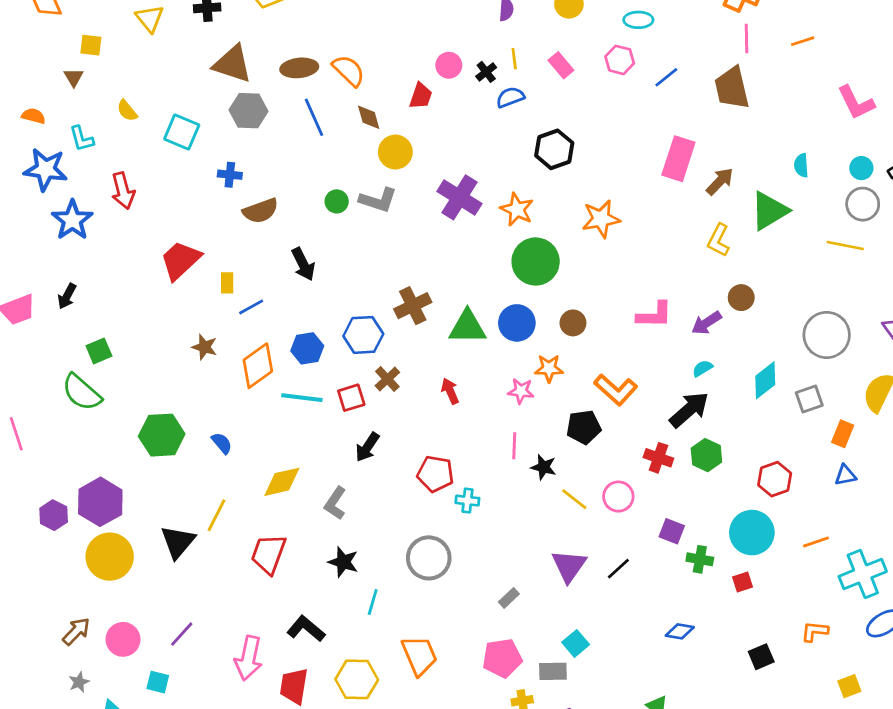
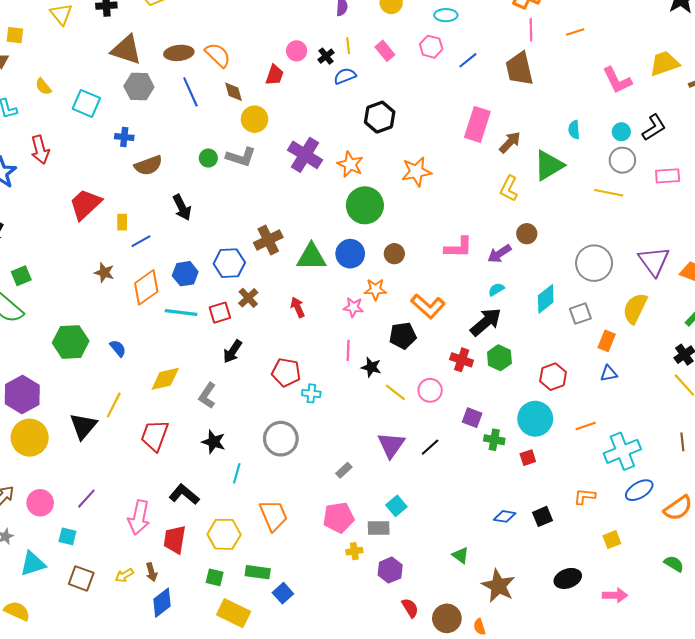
blue diamond: (680, 631) -> (505, 516), moved

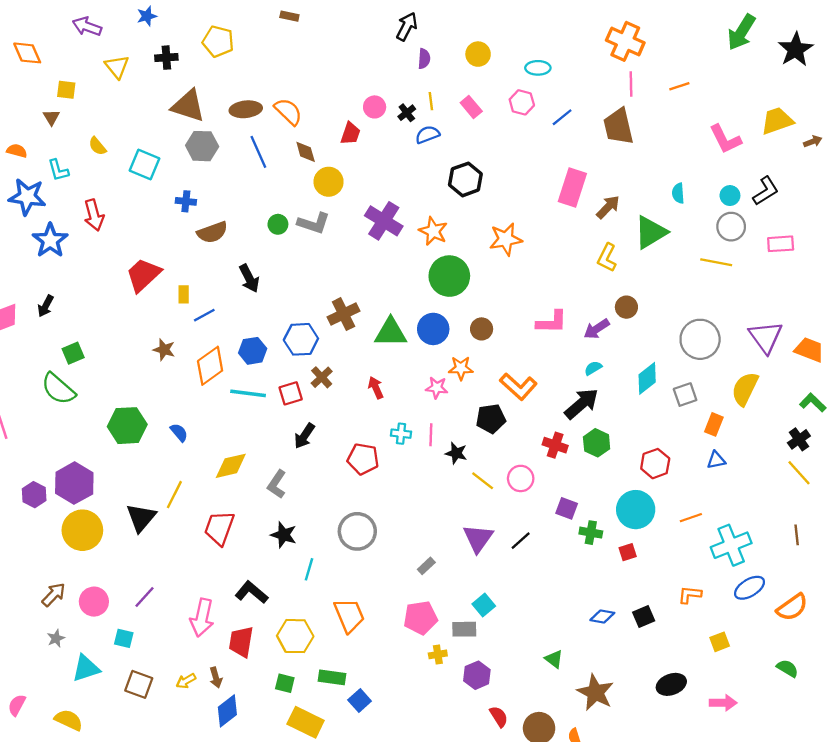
cyan cross: (311, 393) -> (401, 434), moved

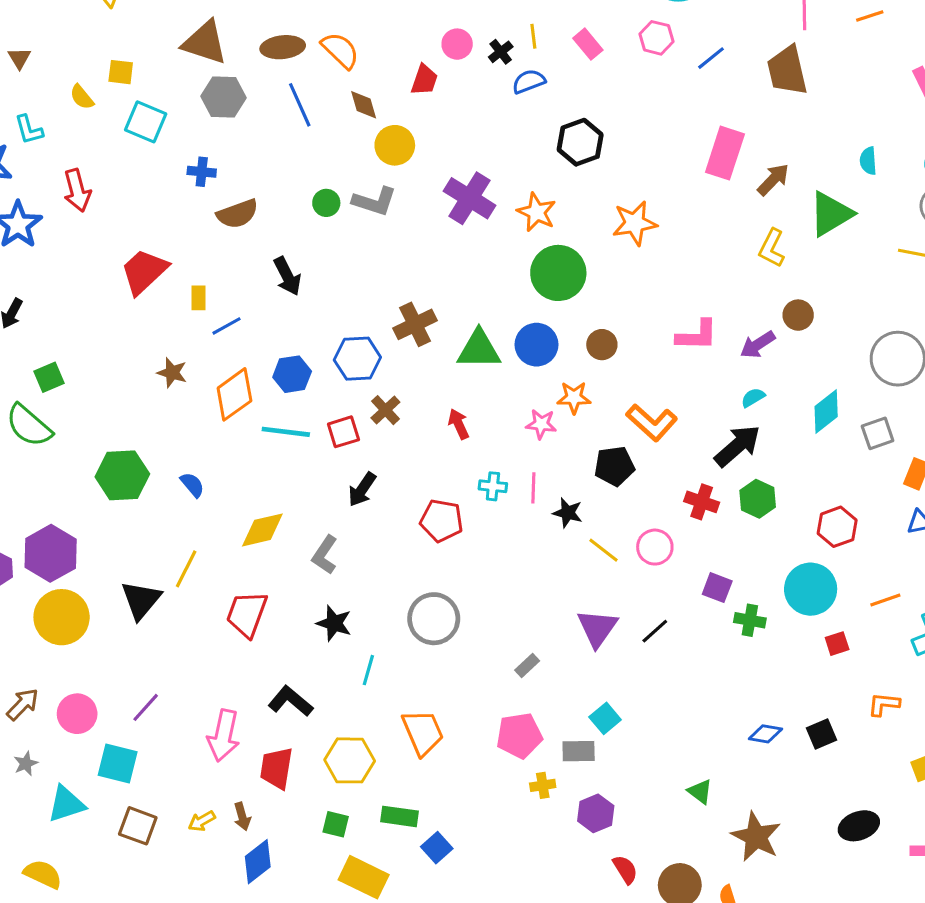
yellow square: (66, 90) -> (121, 72), moved
red square: (628, 552) -> (837, 644), moved
cyan square: (124, 638) -> (118, 764), size x1.5

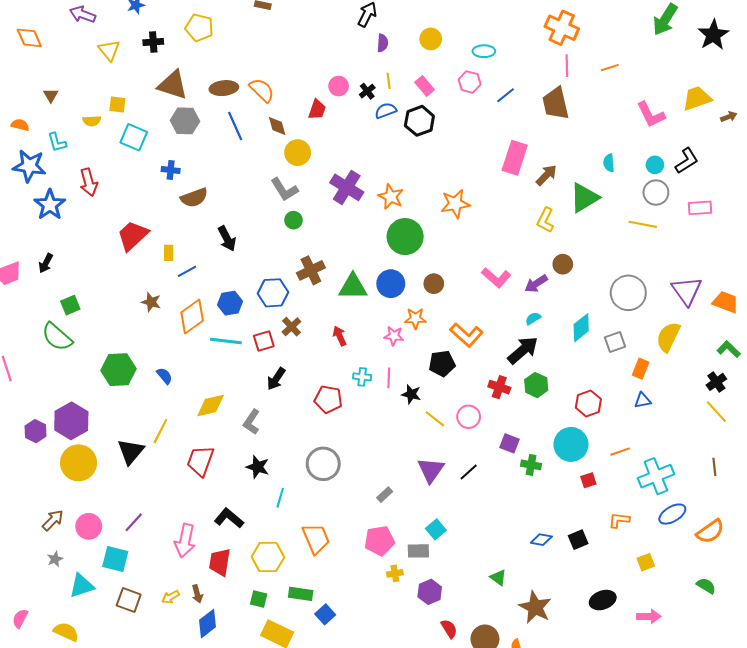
yellow semicircle: (82, 97) -> (92, 121), turned -54
black hexagon: (580, 142) -> (419, 121), moved
gray L-shape: (375, 201) -> (284, 189), turned 40
green circle: (326, 203) -> (293, 220), moved
pink L-shape: (697, 335) -> (496, 278), turned 40

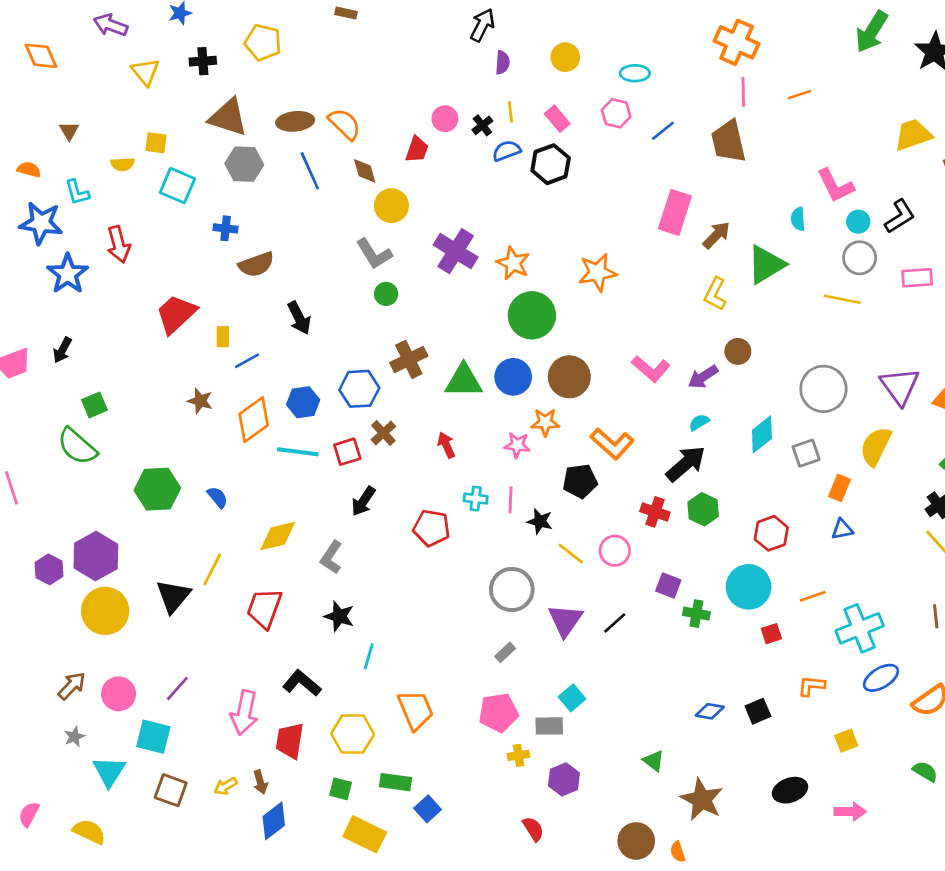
pink L-shape: (651, 115) -> (835, 186), moved
brown circle: (434, 284) -> (569, 377), size x1.6
gray circle: (323, 464) -> (512, 590), moved
cyan triangle: (82, 586) -> (109, 771), turned -40
red semicircle: (449, 629) -> (533, 829), moved

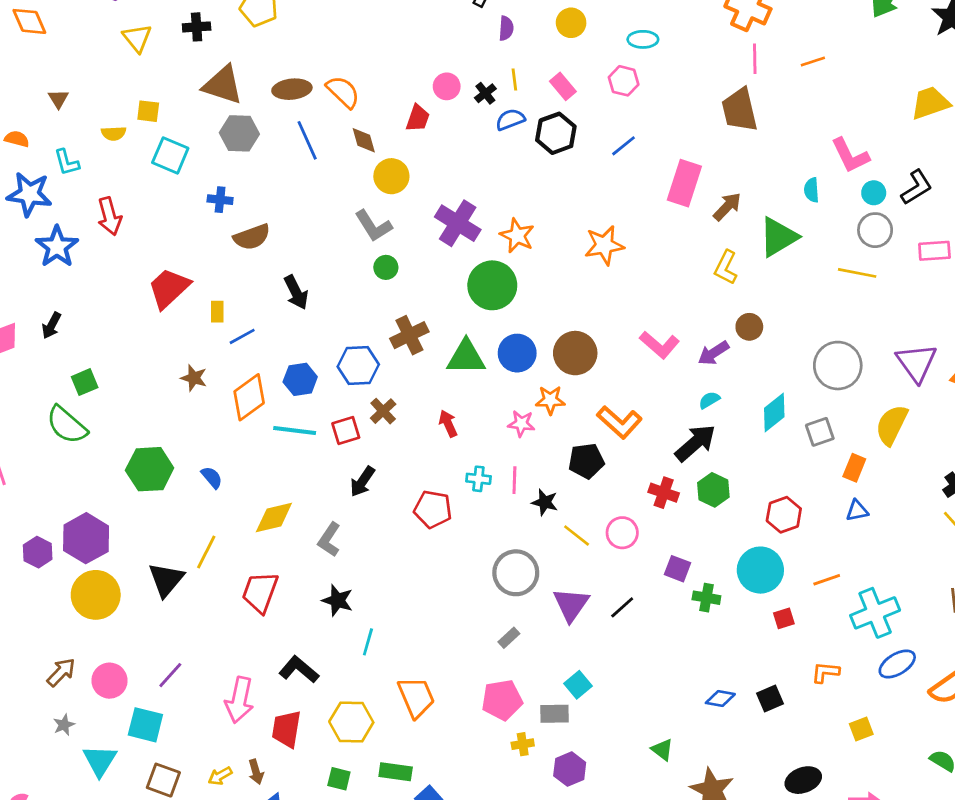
blue line: (663, 131) -> (624, 146), moved
green circle: (532, 315) -> (492, 285), moved

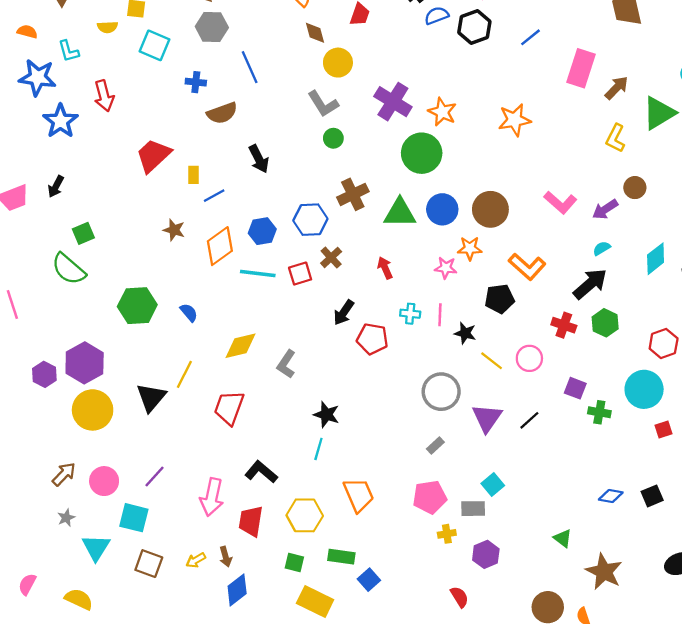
blue line: (307, 140) -> (250, 67), moved
black arrow: (362, 482) -> (344, 313), moved
black star: (338, 600) -> (326, 415), moved

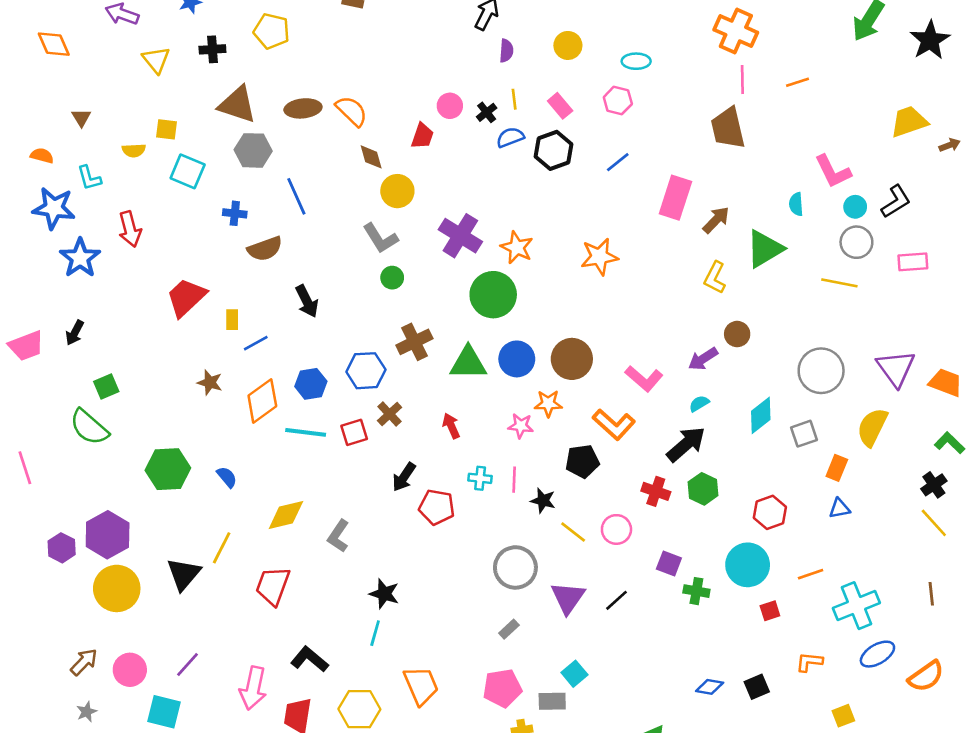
pink L-shape: (560, 202) -> (644, 379), moved

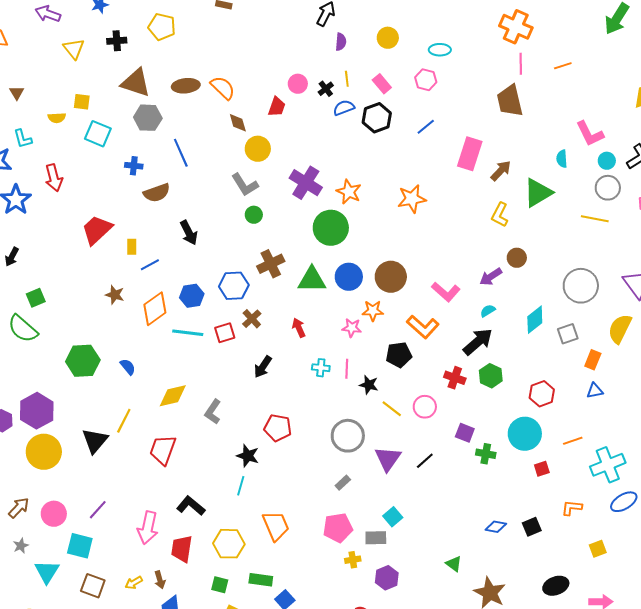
red pentagon: (437, 507) -> (278, 428), moved

